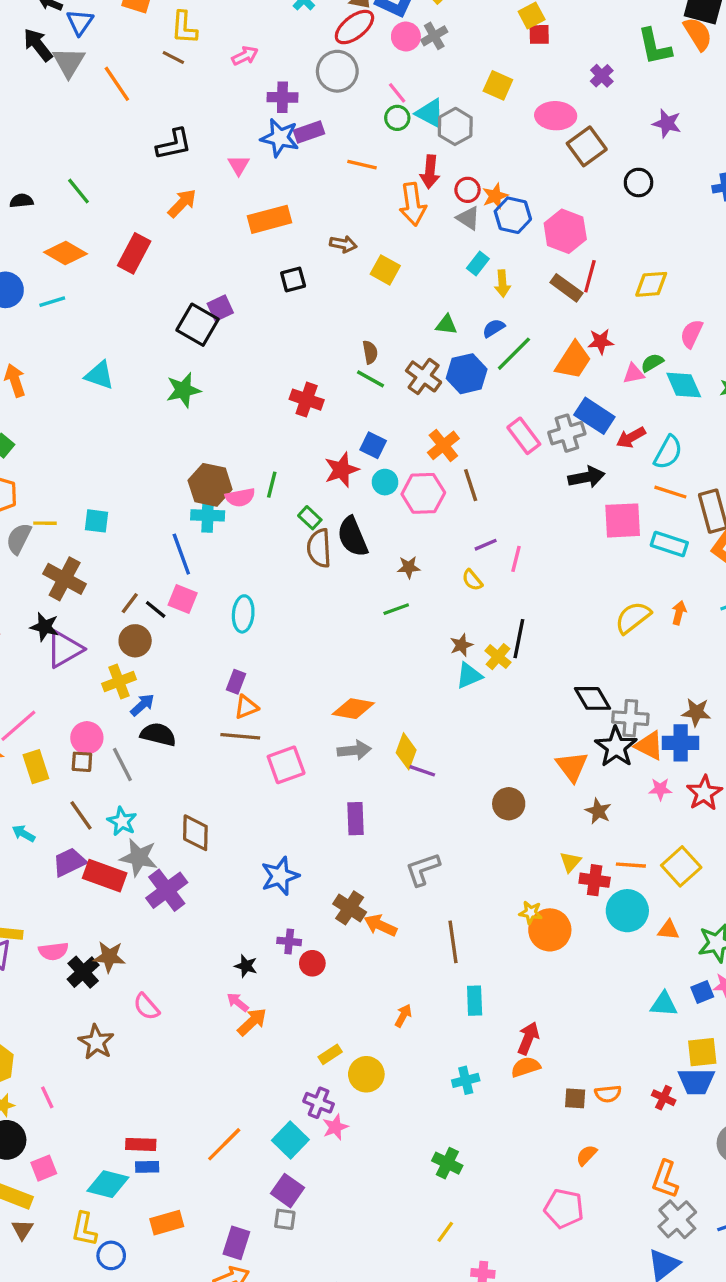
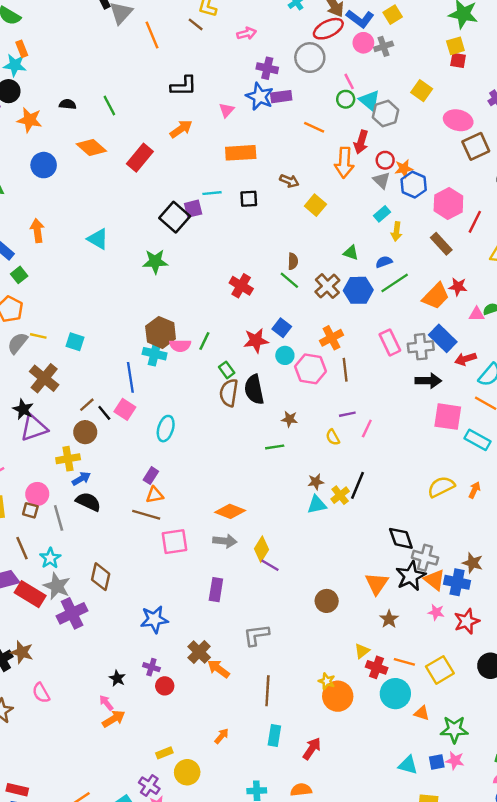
red line: (590, 276) -> (475, 222), moved
cyan line: (52, 302) -> (212, 193), moved
red arrow: (528, 1038) -> (312, 749), moved

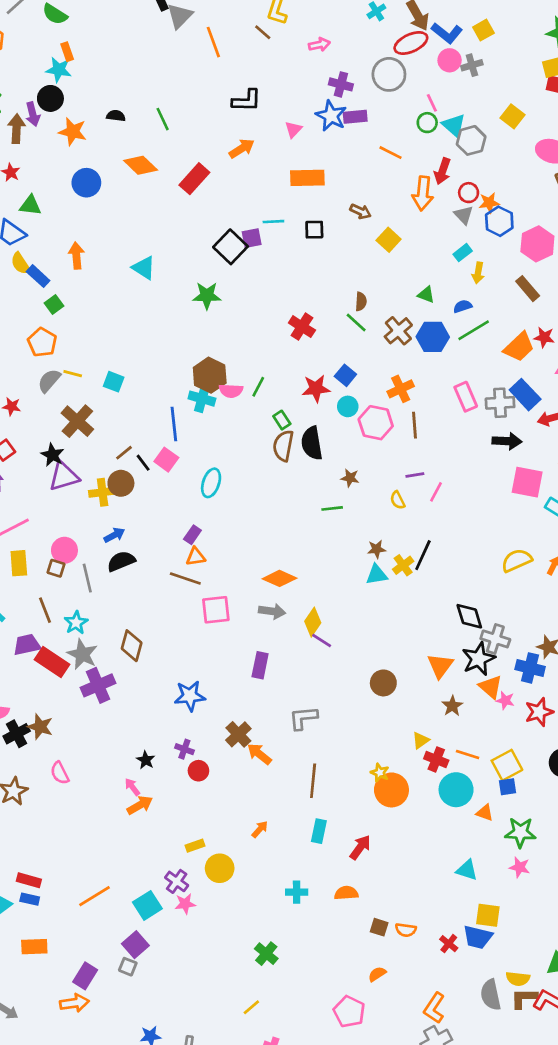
yellow cross: (68, 459) -> (103, 492), moved
black semicircle: (88, 502) -> (121, 561), turned -50
orange triangle: (434, 580) -> (491, 687), moved
blue square: (437, 762) -> (507, 787), moved

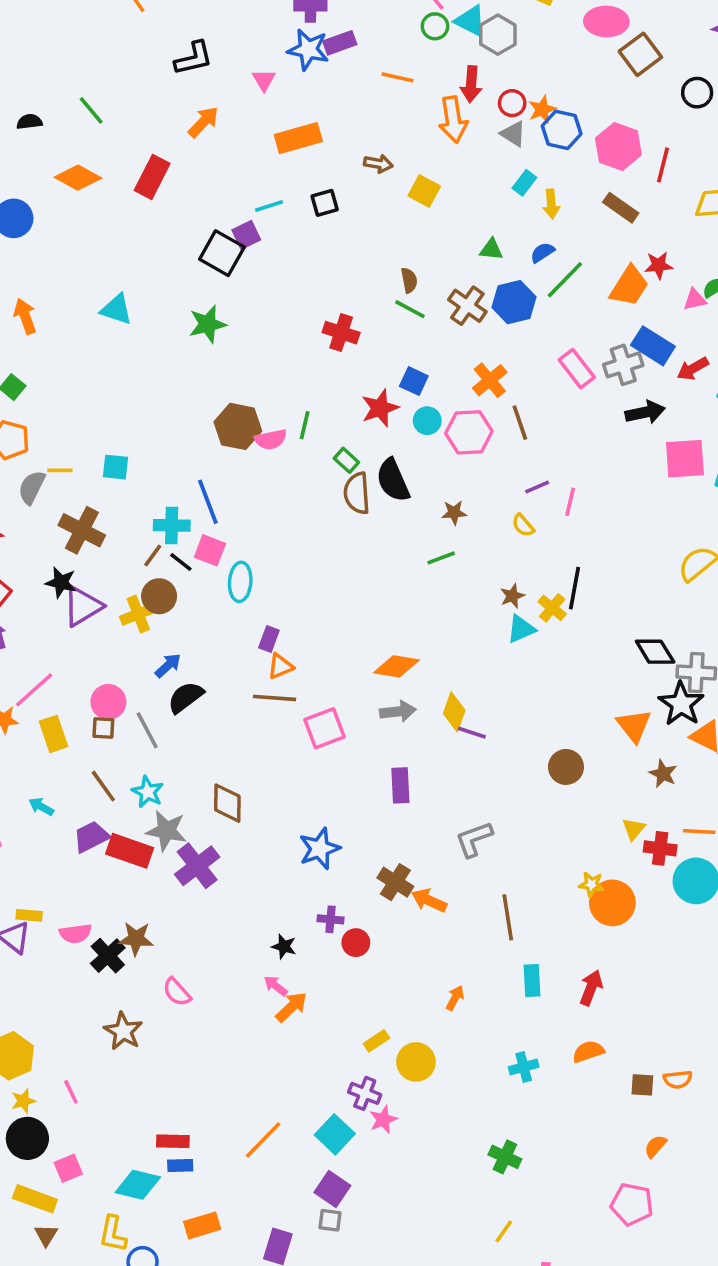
cyan cross: (202, 399) -> (172, 525), moved
cyan ellipse: (211, 483) -> (240, 582), moved

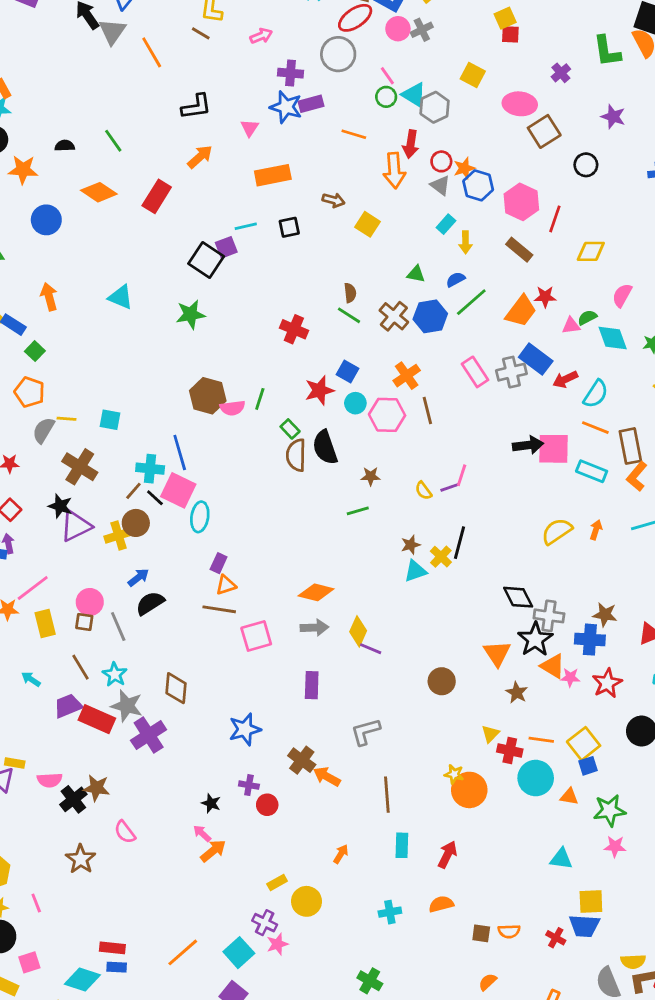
black arrow: (645, 412) -> (528, 445), moved
purple line: (537, 487) -> (450, 487), moved
pink square: (210, 550) -> (178, 490), size x1.4

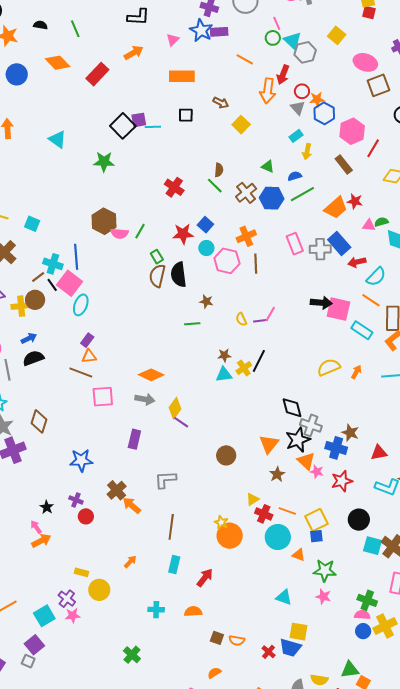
cyan line: (246, 226) -> (153, 127), moved
yellow rectangle: (277, 882) -> (81, 572), turned 32

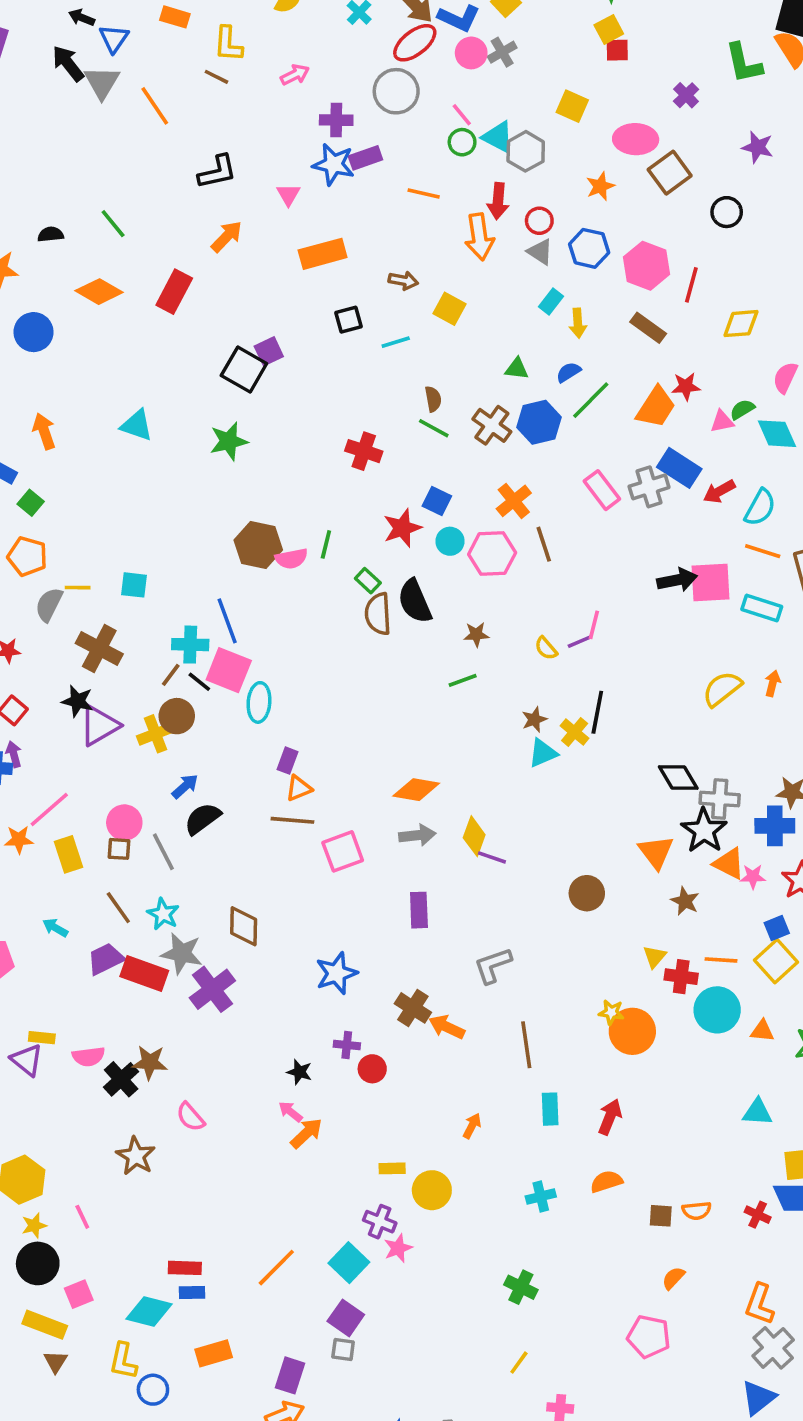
orange star: (317, 99) -> (600, 186), moved
cyan line: (153, 127) -> (396, 342), moved
blue square: (316, 536) -> (777, 928), moved

